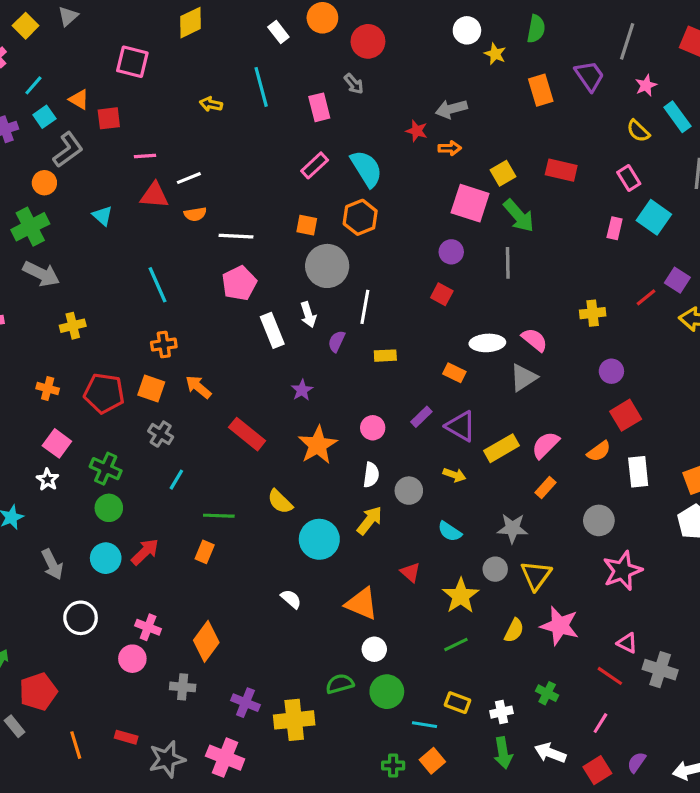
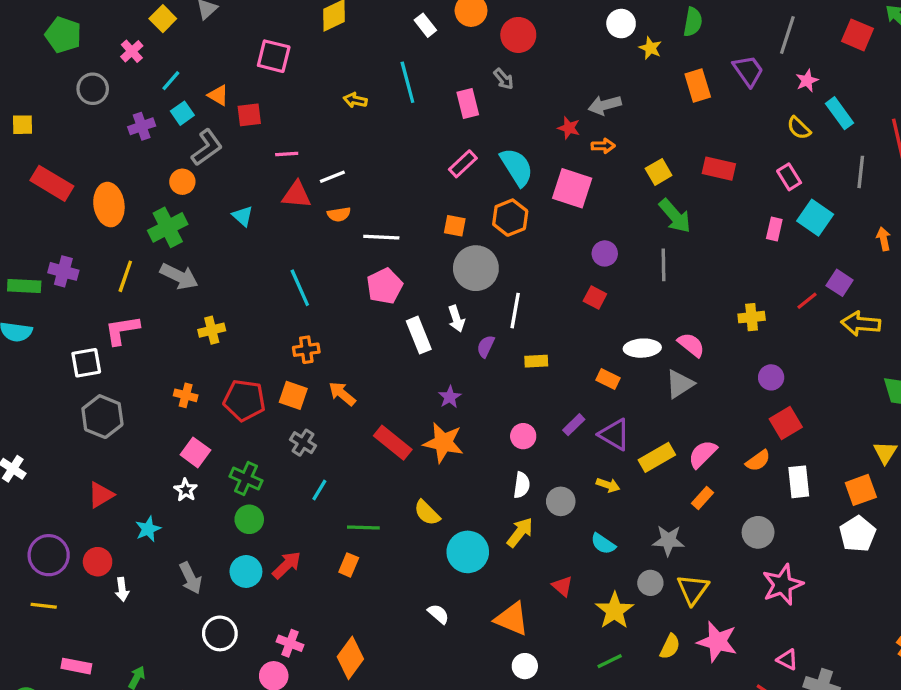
pink square: (470, 203) -> (572, 188), moved
orange star: (318, 445) -> (443, 443), moved, turned -30

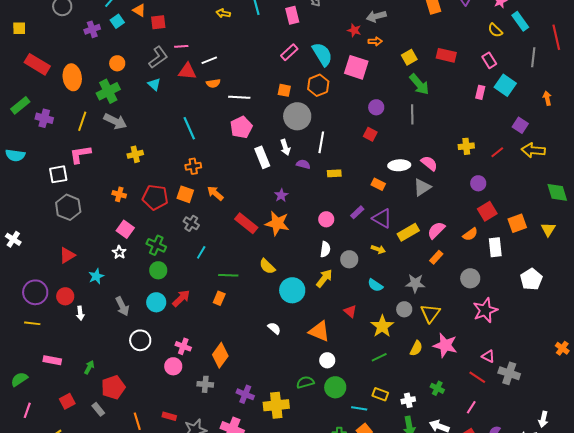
gray L-shape: (207, 147) -> (158, 57), moved
green rectangle: (24, 286) -> (20, 105), moved, turned -42
red line: (807, 301) -> (497, 152), moved
purple semicircle: (486, 346) -> (303, 164), turned 80
orange square: (861, 490) -> (517, 223), moved

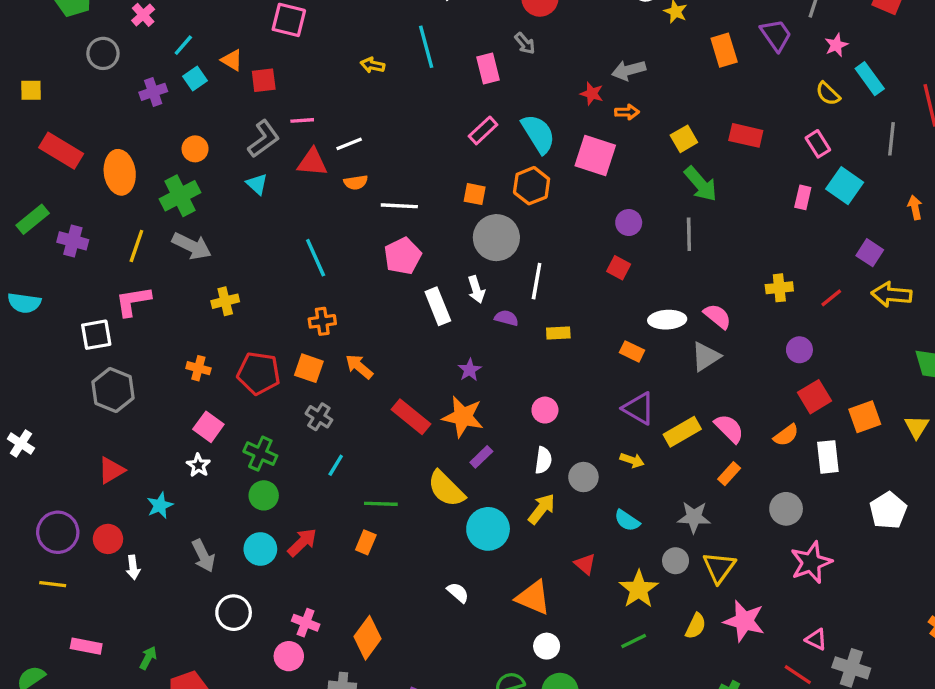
purple rectangle: (357, 212) -> (481, 457), moved
pink semicircle: (436, 230) -> (729, 428), turned 90
yellow semicircle: (267, 266) -> (446, 489), size x1.4

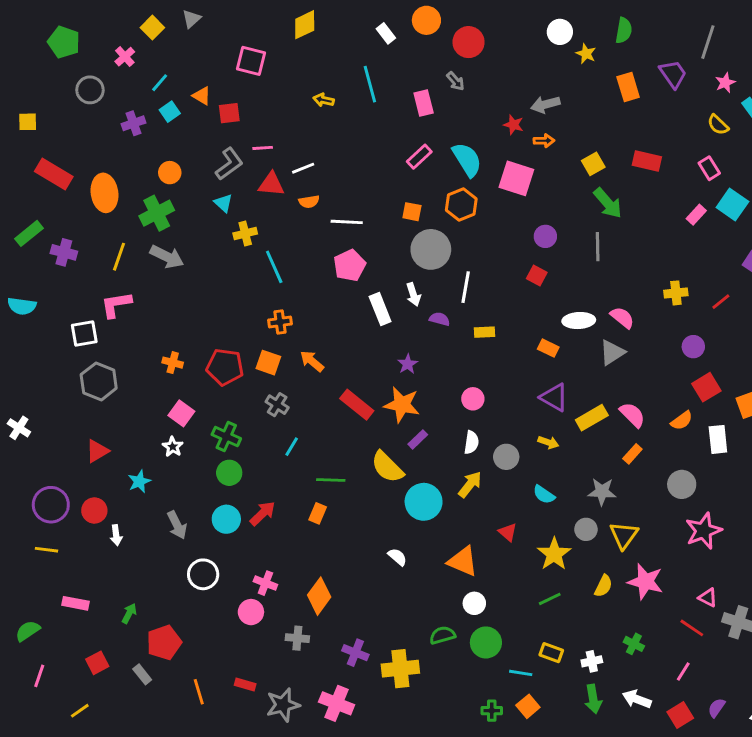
pink rectangle: (803, 197) -> (696, 215), turned 30
yellow cross: (225, 301) -> (245, 233), moved

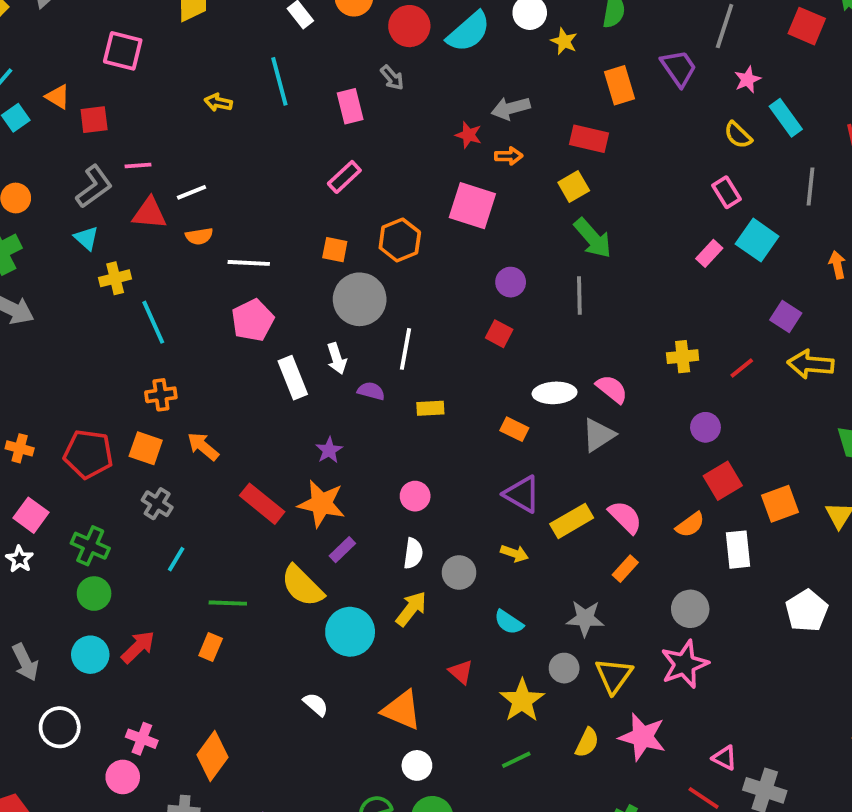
cyan semicircle: (467, 160) -> (469, 32), moved, turned 81
red rectangle: (647, 161) -> (589, 139), moved
pink star: (703, 531) -> (684, 664), moved

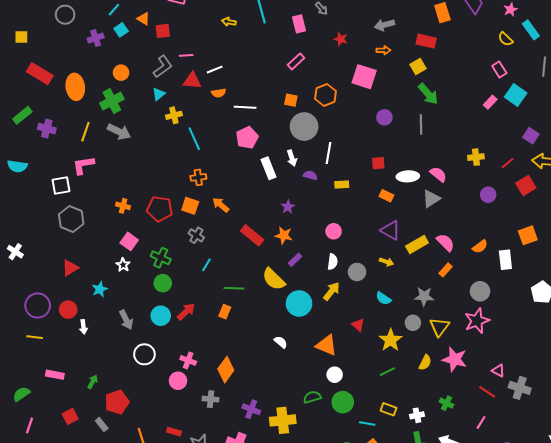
red star: (469, 135) -> (341, 39), moved
cyan triangle: (86, 238) -> (159, 94), turned 40
red square: (499, 334) -> (378, 163), moved, turned -32
red square: (723, 481) -> (526, 186), moved
orange star: (321, 504) -> (284, 235), size x0.7

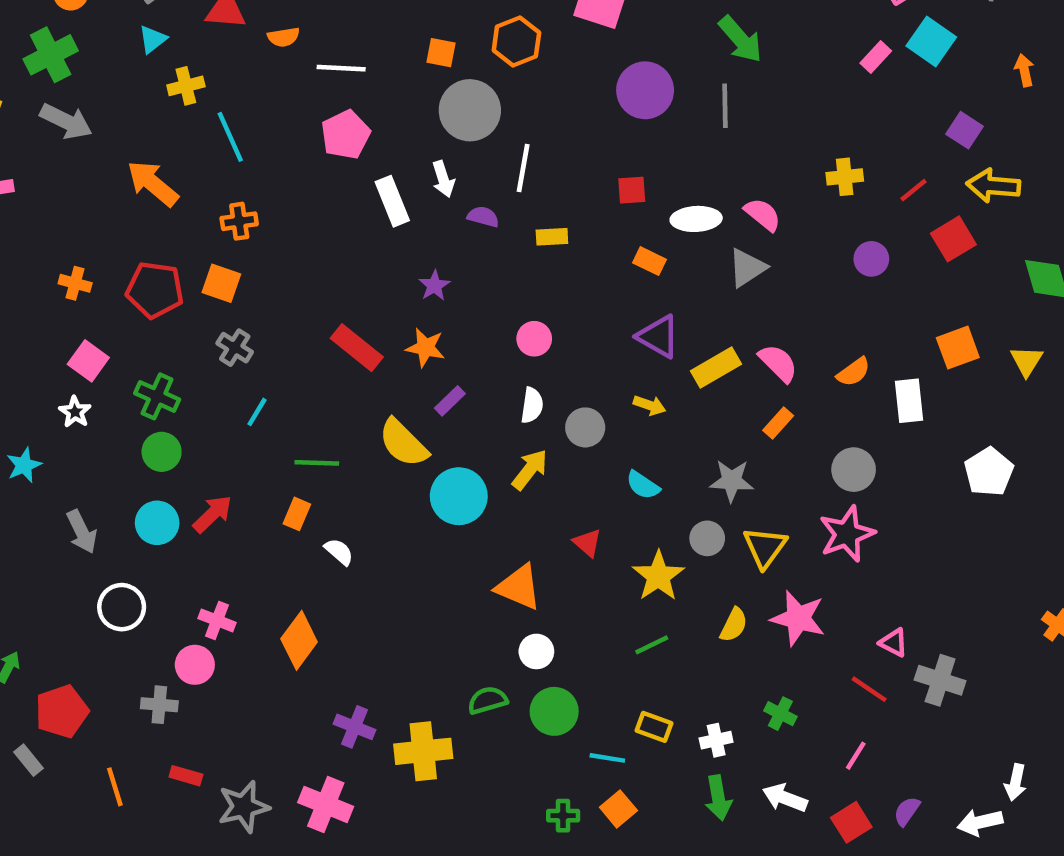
purple circle: (384, 117) -> (645, 90), size x1.6
orange arrow: (221, 205) -> (153, 183), moved, size x1.4
white semicircle: (281, 342) -> (339, 552), moved
gray cross: (211, 399) -> (159, 705), moved

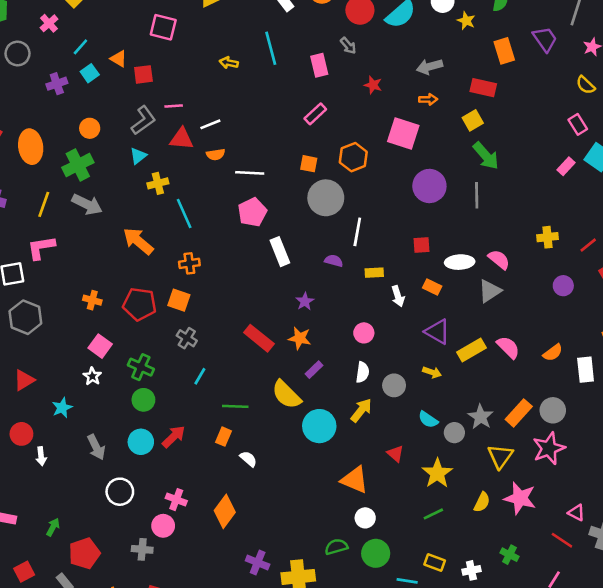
white arrow: (443, 179) -> (398, 296), moved
orange rectangle: (778, 423) -> (519, 413), moved, size x1.5
gray star: (732, 481) -> (481, 417), turned 30
gray circle: (707, 538) -> (454, 433), moved

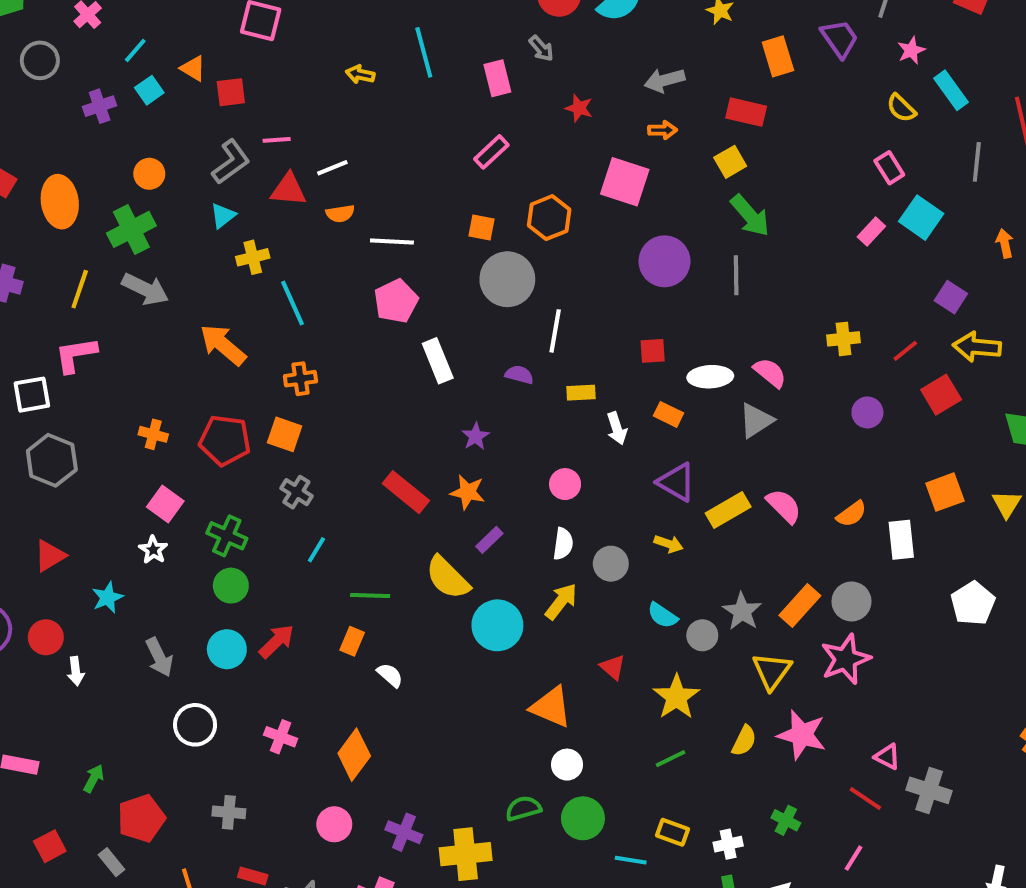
pink circle: (163, 526) -> (334, 824), moved

